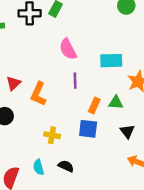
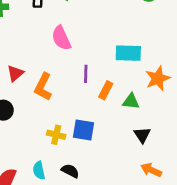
pink semicircle: (68, 49) -> (61, 38), moved
orange rectangle: (94, 105) -> (106, 90), moved
blue square: (88, 129) -> (83, 130), moved

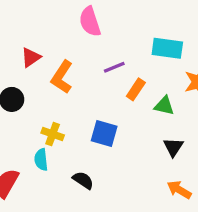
purple line: (86, 74) -> (114, 67), turned 60
yellow cross: (56, 135) -> (53, 134), moved
cyan semicircle: (39, 170) -> (41, 160), moved

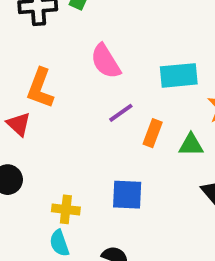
pink semicircle: (90, 22) -> (106, 61), moved
red triangle: (31, 57) -> (19, 124), turned -30
orange L-shape: (62, 77) -> (40, 88), moved

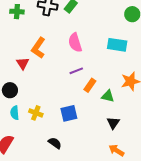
cyan rectangle: (179, 75) -> (117, 45), moved
blue square: (127, 195) -> (69, 113), turned -30
cyan semicircle: (59, 243) -> (15, 113), moved

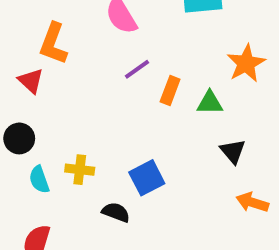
blue square: (69, 113) -> (147, 178), moved
black semicircle: (55, 143) -> (116, 212), moved

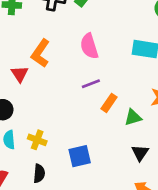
green triangle: (210, 103) -> (133, 117), turned -30
black semicircle: (116, 212) -> (39, 173), moved, turned 60

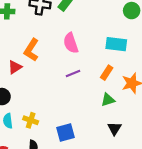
red triangle: (20, 74) -> (15, 67), turned 32
orange rectangle: (109, 103) -> (107, 73), moved

